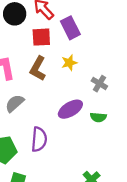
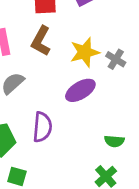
yellow star: (69, 63) -> (85, 52), moved, size x1.5
green semicircle: (98, 117) -> (114, 141), moved

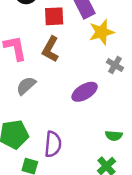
yellow star: (85, 52) -> (102, 32), moved
purple semicircle: (42, 127) -> (53, 144), moved

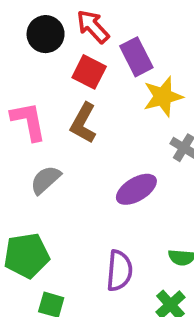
red square: (54, 16) -> (89, 72), turned 30
purple semicircle: (53, 144) -> (119, 271), moved

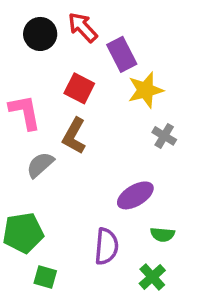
red square: (89, 72) -> (79, 88), moved
brown L-shape: (83, 123) -> (74, 136), moved
purple ellipse: (136, 189) -> (135, 195), moved

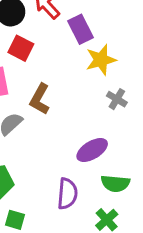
red square: (79, 88) -> (21, 48), moved
green semicircle: (163, 235) -> (115, 183), size x1.4

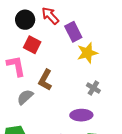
gray cross: (117, 99) -> (93, 88), moved
purple ellipse: (92, 150) -> (81, 115), turned 30

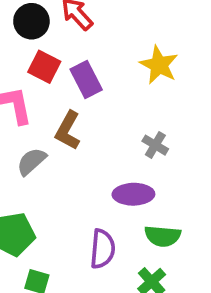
purple rectangle: (73, 32) -> (86, 80), moved
yellow star: (87, 53) -> (159, 65), moved, turned -30

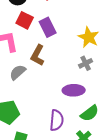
yellow star: (159, 65) -> (89, 37), moved
gray cross: (155, 145) -> (86, 63), turned 32
green semicircle: (163, 236) -> (90, 113), turned -42

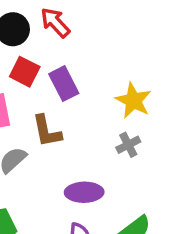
brown L-shape: (38, 55) -> (47, 131), turned -40
purple ellipse: (74, 90) -> (84, 192), moved

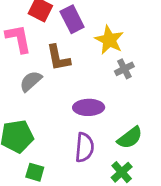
yellow star: (133, 101) -> (109, 40), moved

